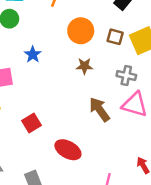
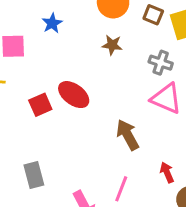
brown arrow: (99, 109) -> (128, 135), moved
red ellipse: (68, 150) -> (74, 95), moved

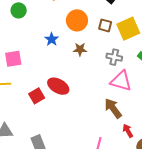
blue star: (52, 23) -> (52, 39), moved
brown arrow: (128, 135) -> (113, 108), moved

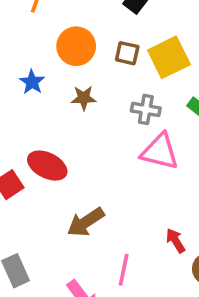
brown arrow: (113, 108) -> (86, 222), moved, turned -85

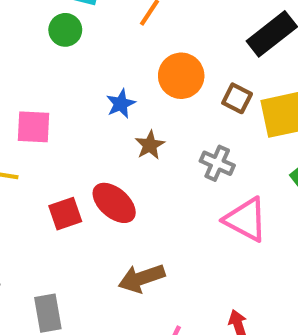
brown star: (84, 98) -> (150, 145), moved, turned 30
gray cross: (146, 109) -> (217, 163), moved

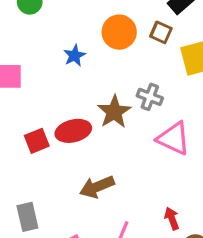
brown square: (237, 98) -> (161, 32), moved
brown star: (150, 145) -> (114, 112), moved, size x1.5
red ellipse: (114, 203) -> (73, 131), turned -52

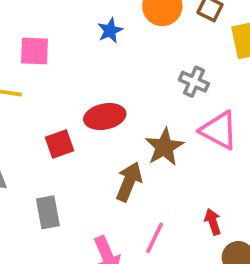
brown star: (114, 112) -> (164, 147), moved
red square: (37, 141) -> (59, 144), moved
brown arrow: (97, 187) -> (129, 182), turned 132

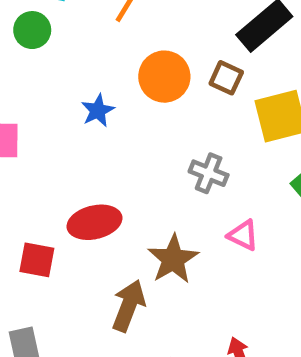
pink triangle: (219, 130) -> (243, 235), size x0.6
red square: (59, 144) -> (37, 260), turned 32

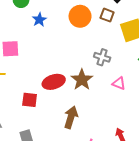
blue star: (98, 111) -> (39, 20), moved
brown star: (173, 259) -> (82, 80), moved

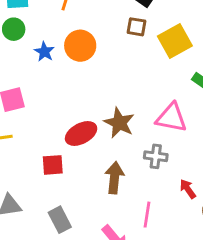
orange circle: (80, 16) -> (80, 46), moved
gray cross: (102, 57) -> (156, 156), moved
pink triangle: (119, 83) -> (171, 118), size x1.6

